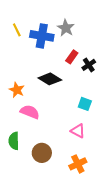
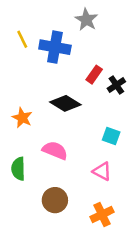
gray star: (66, 28) -> (86, 20), moved
pink semicircle: (30, 112) -> (55, 150), moved
green semicircle: (14, 141) -> (18, 169), moved

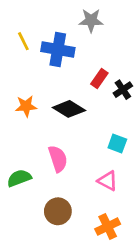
gray star: (86, 20) -> (91, 20), turned -30
orange star: (22, 118) -> (26, 106), moved, turned -30
pink semicircle: (55, 150) -> (58, 159), turned 50
green semicircle: (18, 169) -> (19, 178), turned 70

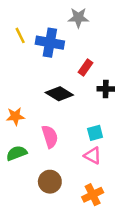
black cross: (123, 90) -> (106, 89), moved, turned 35
orange star: (26, 106) -> (15, 116), moved
cyan square: (117, 144) -> (95, 133), moved, turned -35

